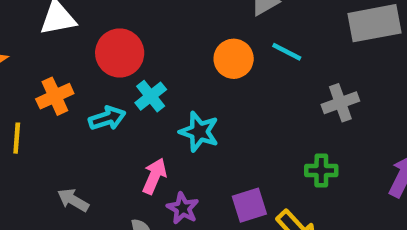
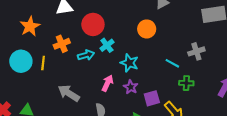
cyan line: (287, 52) -> (172, 63), moved
gray arrow: (73, 200) -> (69, 93), size x1.5
purple star: (183, 208) -> (131, 87), moved

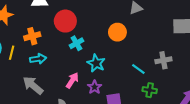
cyan arrow: (86, 55) -> (38, 59), moved

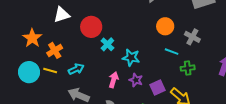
orange circle: (117, 32) -> (165, 26), moved
orange cross: (32, 36) -> (55, 50), moved
yellow line: (12, 53) -> (50, 71), turned -72
gray cross: (163, 60) -> (192, 37), turned -35

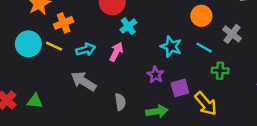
cyan star: (131, 58) -> (171, 47), moved
pink arrow: (114, 80) -> (116, 52), moved

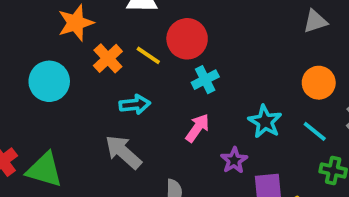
orange cross: (64, 23) -> (108, 58), turned -30
yellow line: (54, 46) -> (148, 55), moved
pink arrow: (116, 52) -> (197, 128), moved
green triangle: (35, 101) -> (45, 170), size x1.5

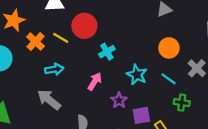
cyan cross: (205, 80) -> (107, 52), moved

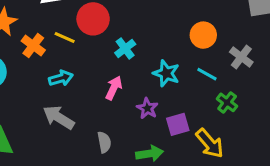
green cross: (182, 103) -> (227, 102), turned 35

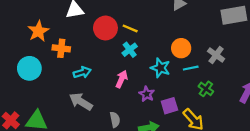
orange circle: (203, 35) -> (181, 48), moved
yellow line: (65, 37) -> (130, 28), moved
orange cross: (33, 46) -> (61, 48), turned -30
cyan line: (207, 74) -> (191, 68), turned -40

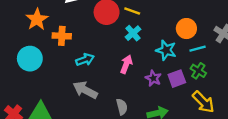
green cross: (206, 89) -> (198, 71), moved
purple square: (169, 106) -> (177, 79), moved

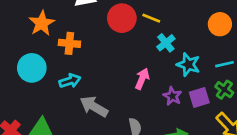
orange circle: (186, 29) -> (220, 24), moved
cyan cross: (133, 33) -> (166, 43), moved
cyan arrow: (85, 60) -> (70, 81), moved

